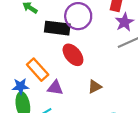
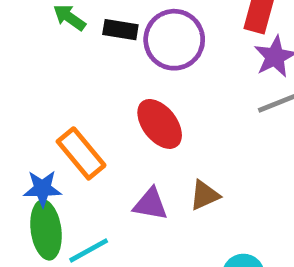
black rectangle: (57, 28) -> (120, 30), moved, size x0.6
purple triangle: (55, 88) -> (150, 204), moved

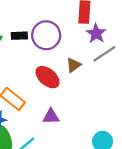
brown triangle: (205, 195) -> (74, 65), moved

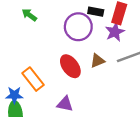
purple star: (96, 33) -> (115, 32), moved
black rectangle: (19, 36) -> (96, 12), moved

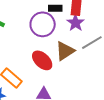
brown triangle: (97, 61) -> (65, 51), size x1.5

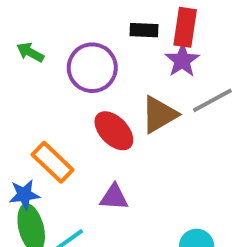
purple circle: (43, 24) -> (92, 68), moved

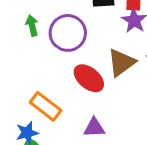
green arrow: (30, 52) -> (32, 25), moved, turned 54

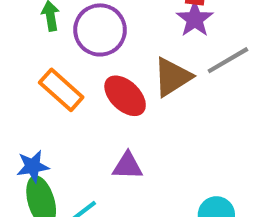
orange rectangle: (46, 106) -> (61, 90), moved

